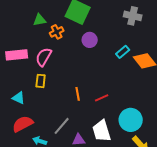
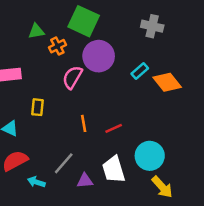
purple circle: (90, 40) -> (99, 56), size x1.6
pink semicircle: (44, 57) -> (72, 77), moved

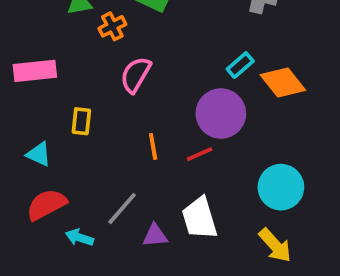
purple circle: (99, 56) -> (221, 114), moved
cyan circle: (150, 156) -> (281, 187), moved

